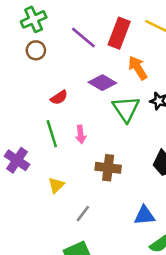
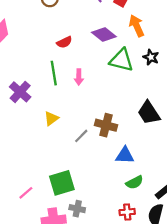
green triangle: (126, 109) -> (121, 60), turned -50
brown cross: (108, 168) -> (106, 125), moved
gray line: (83, 214) -> (81, 136), moved

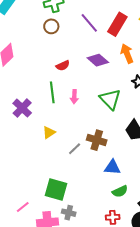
green triangle: (121, 60) -> (110, 99), moved, turned 30
green square: (62, 183) -> (56, 190), turned 30
pink line: (26, 193) -> (23, 207), moved

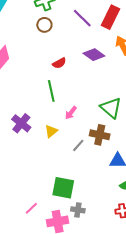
pink arrow: (74, 97) -> (71, 113), moved, turned 40
green triangle: (110, 99) -> (111, 108), moved
purple cross: (22, 108) -> (21, 123), moved

